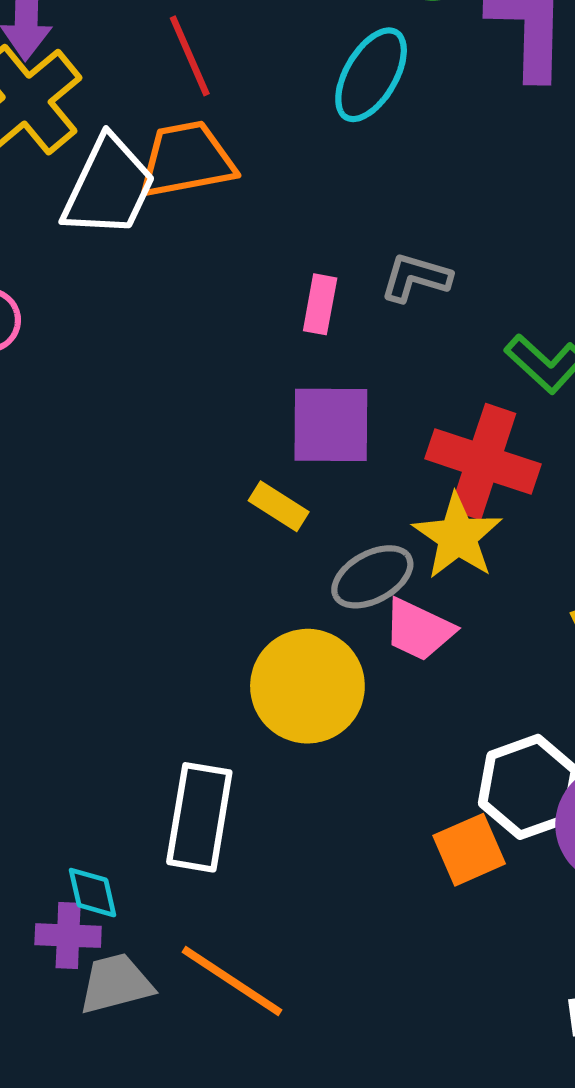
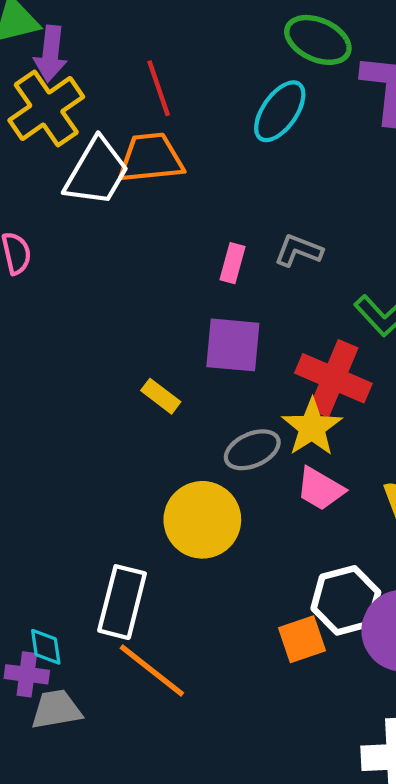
yellow rectangle: (279, 506) -> (161, 396), moved
pink trapezoid: (419, 630) -> (320, 489), moved
orange line: (232, 981) -> (152, 671), moved

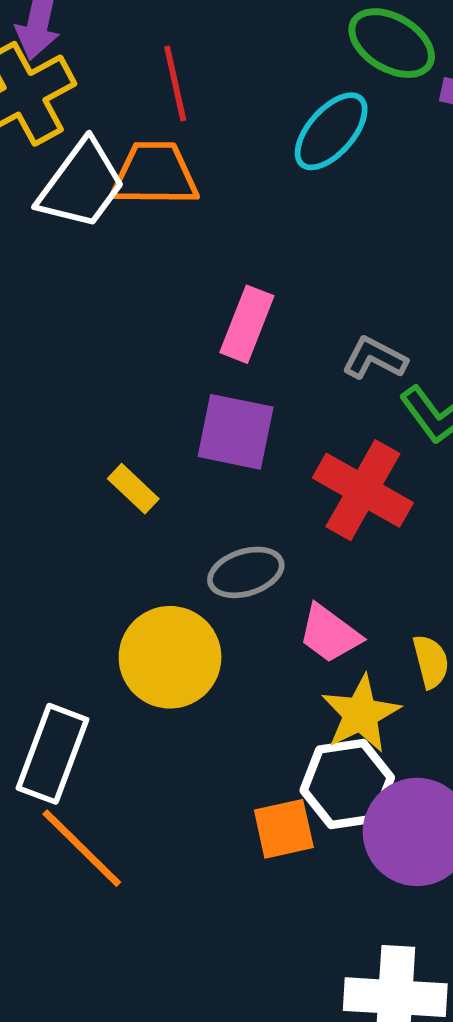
gray L-shape: (298, 251) -> (375, 358), moved
pink rectangle: (232, 263) -> (247, 324), size x1.4
yellow star: (312, 427) -> (361, 714), moved

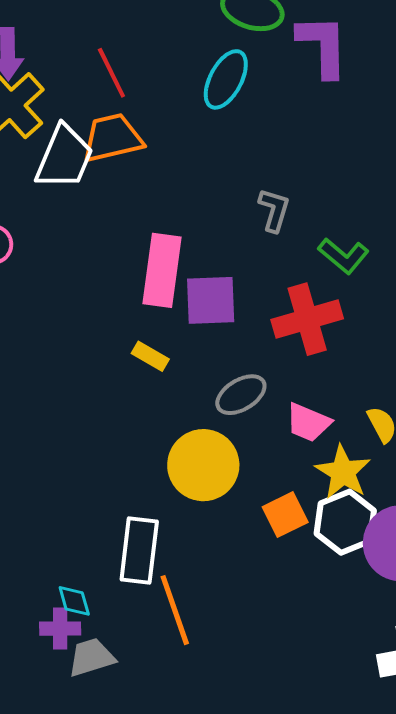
pink rectangle: (247, 324) -> (162, 270), moved, size x1.4
gray L-shape: (375, 358) -> (274, 210), moved, turned 93
red cross: (363, 490) -> (307, 319), turned -32
orange square: (284, 829) -> (285, 515), moved
orange line: (82, 848) -> (175, 610), turned 40

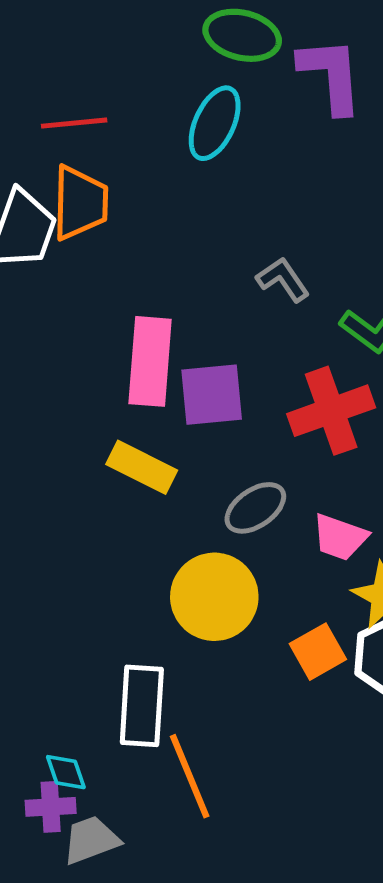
red line: (111, 73) -> (74, 123), turned -66
orange trapezoid: (112, 138) -> (80, 203), turned 108
gray L-shape: (274, 210) -> (283, 280), turned -48
yellow rectangle: (150, 356) -> (142, 467), size x1.5

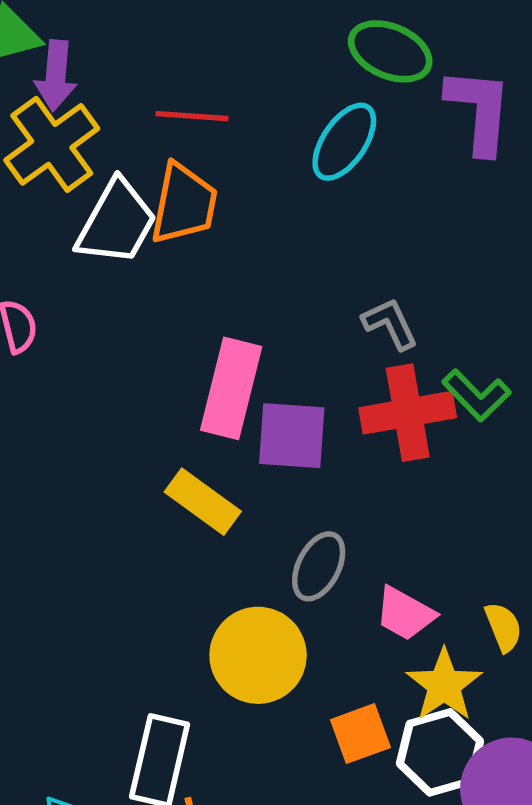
red cross: (331, 411) -> (408, 413), moved
gray ellipse: (255, 508) -> (319, 566), turned -38

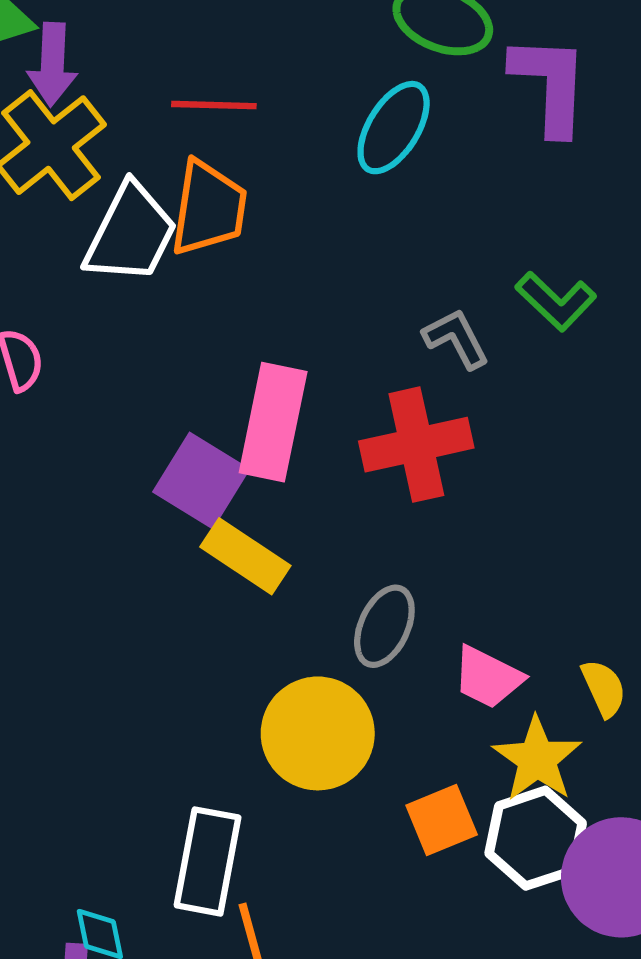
green L-shape: (476, 395) -> (556, 301), moved
red cross: (408, 413) -> (416, 445), moved
purple square: (292, 436) -> (201, 481), moved, turned 30

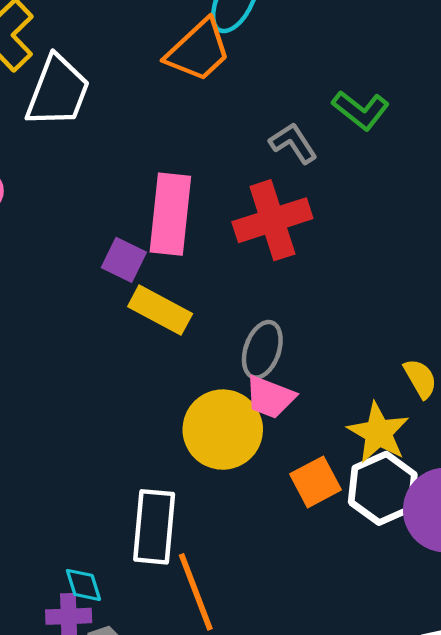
orange trapezoid: (209, 208) -> (198, 51), moved, turned 44
purple square: (201, 481) -> (124, 260), size x0.7
pink trapezoid: (488, 677) -> (270, 397), moved

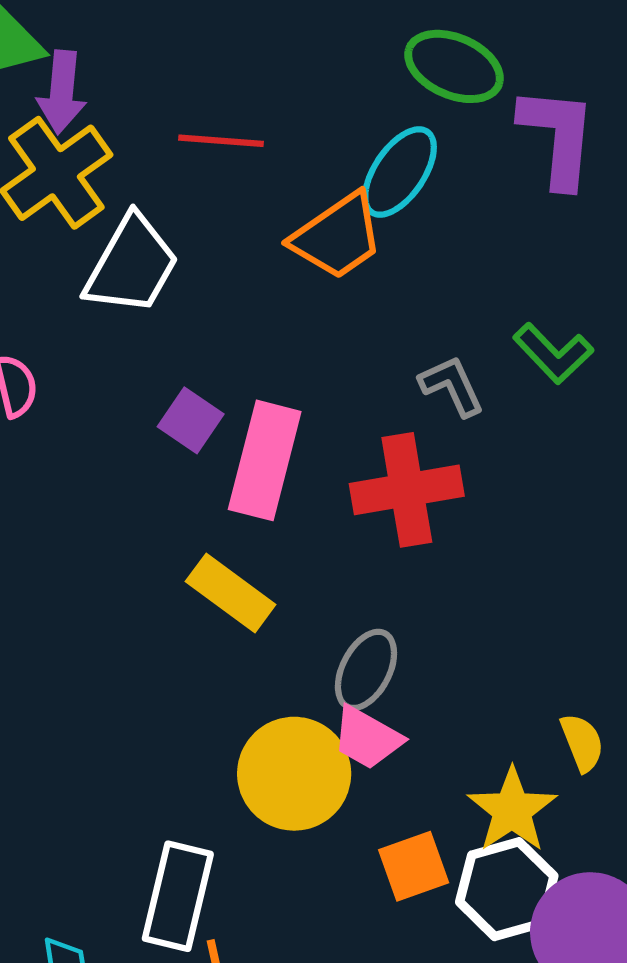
purple square: (124, 260) -> (191, 420), moved

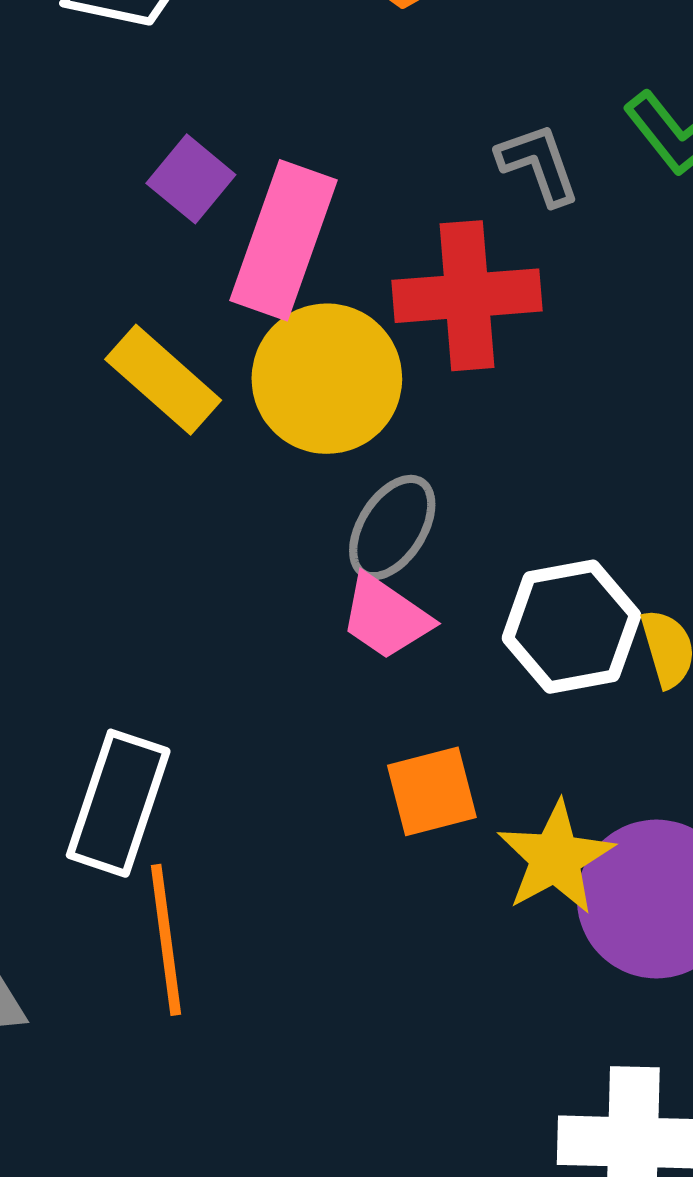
yellow rectangle: (231, 593) -> (163, 380), moved
yellow circle: (294, 774) -> (327, 379), moved
yellow star: (512, 810) -> (555, 858), moved
white hexagon: (507, 889) -> (571, 627), moved

